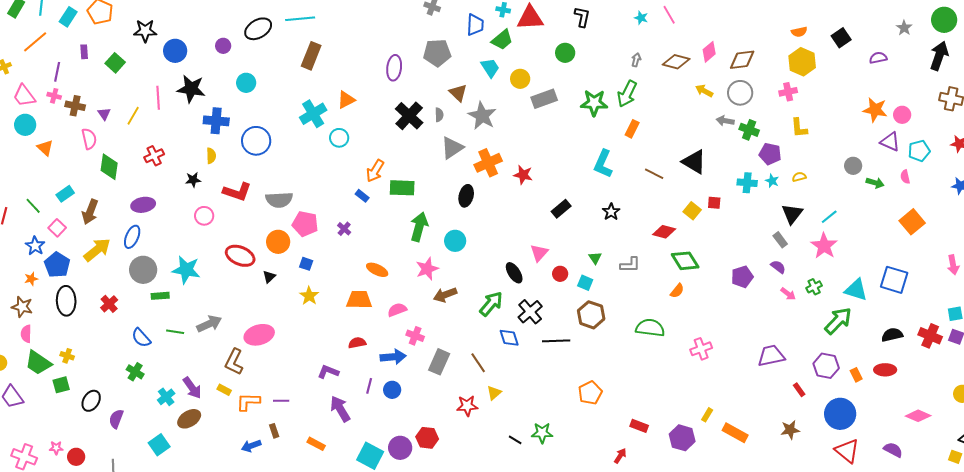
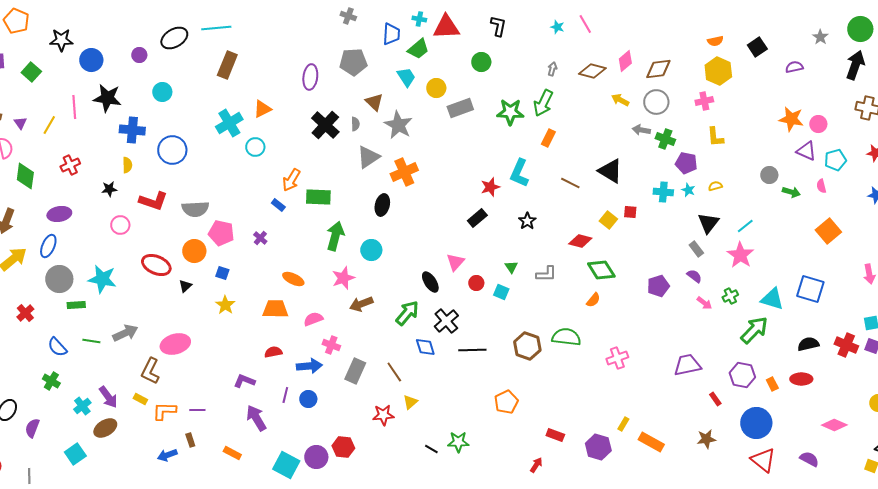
red star: (523, 175) -> (490, 187), moved, turned -30
brown hexagon: (591, 315) -> (527, 346), moved

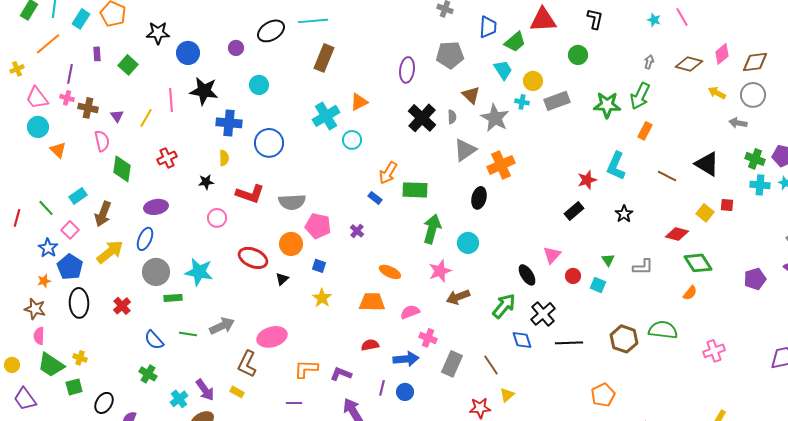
cyan cross: (419, 19) -> (522, 102), moved
green cross: (665, 139) -> (755, 159), moved
orange L-shape: (164, 411) -> (306, 369), moved

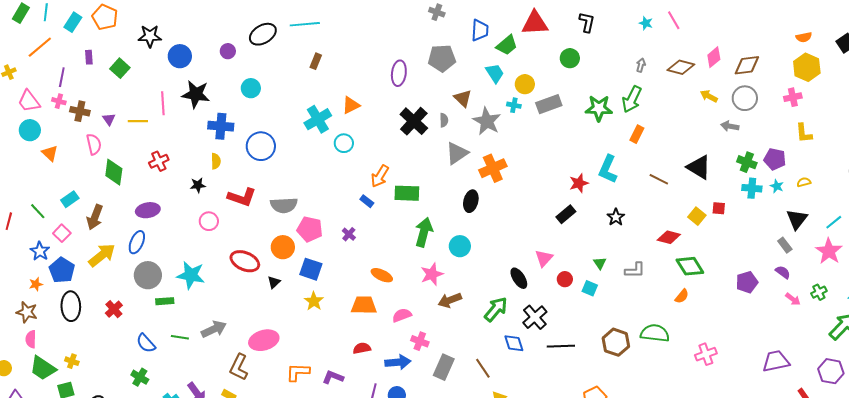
brown rectangle: (324, 58) -> (316, 61), size x0.6
yellow line: (146, 118) -> (138, 121), turned 60
blue square: (319, 266) -> (311, 269), size x1.6

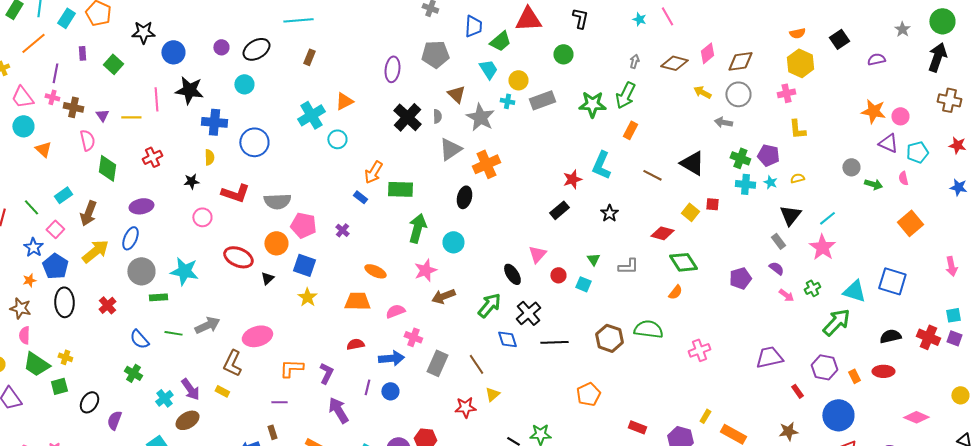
black ellipse: (263, 34) -> (256, 49), moved
purple L-shape: (333, 377) -> (326, 373), turned 95

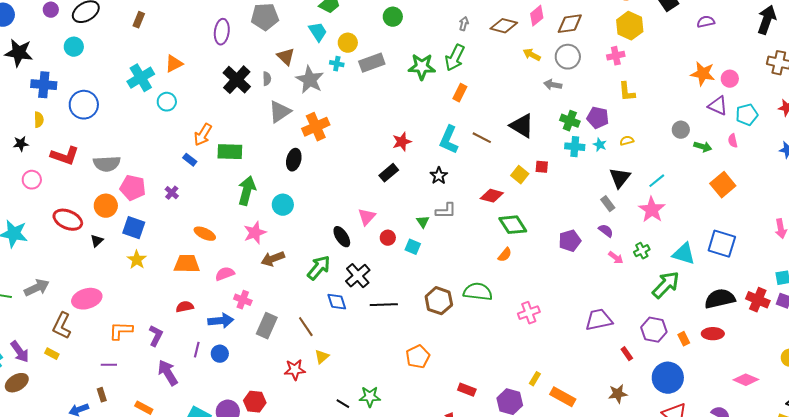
cyan L-shape: (601, 165) -> (449, 140), moved
orange square: (910, 223) -> (723, 185), moved
gray L-shape: (628, 266) -> (446, 211), moved
black semicircle: (890, 336) -> (720, 299), size x1.4

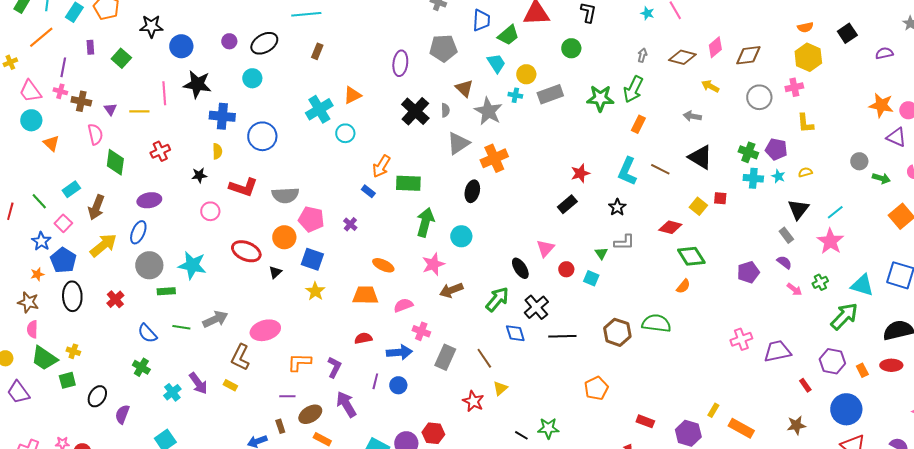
gray circle: (568, 57) -> (759, 97), moved
gray arrow: (553, 85) -> (692, 116), moved
pink cross: (529, 313) -> (741, 339), moved
red star: (295, 370) -> (473, 401), turned 30
brown ellipse: (17, 383) -> (310, 414), moved

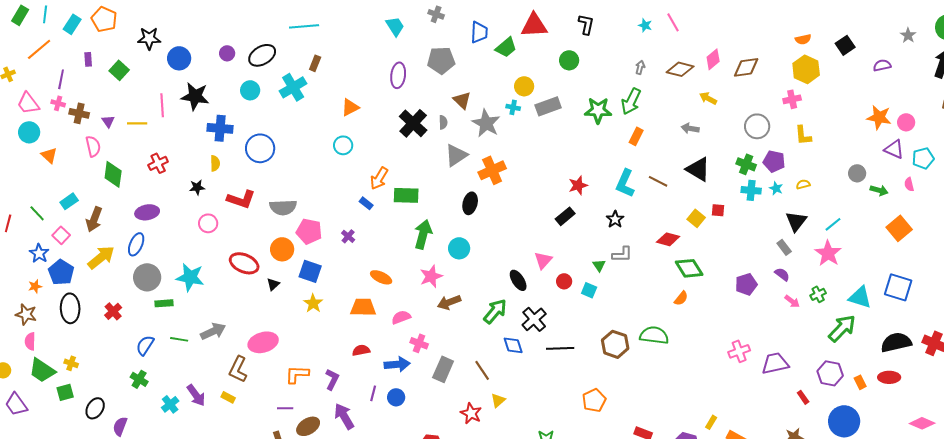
cyan trapezoid: (496, 63) -> (395, 26), moved
gray circle: (759, 97) -> (757, 126), moved
cyan cross: (319, 109) -> (293, 87), moved
blue semicircle: (147, 333) -> (145, 345), turned 75

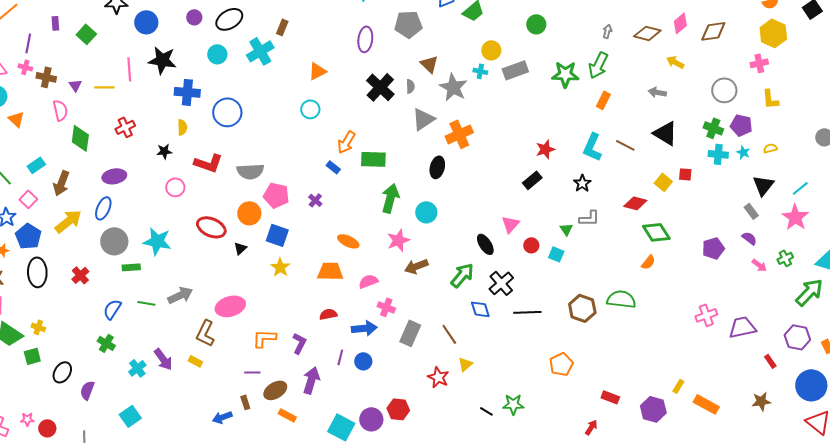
purple arrow: (344, 416) -> (311, 380), turned 48

